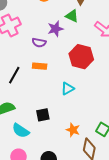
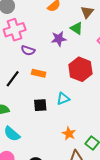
purple semicircle: (39, 43) -> (28, 50), moved
black square: (43, 115) -> (40, 105), moved
orange star: (73, 130) -> (69, 134), moved

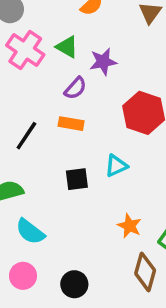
green triangle: (77, 28) -> (67, 47), moved
pink cross: (15, 30) -> (25, 50), turned -35
purple semicircle: (28, 50) -> (75, 88), moved, turned -64

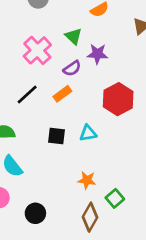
pink cross: (25, 50) -> (37, 50), moved
orange rectangle: (71, 124) -> (62, 94), turned -60
orange star: (129, 226) -> (87, 180), turned -30

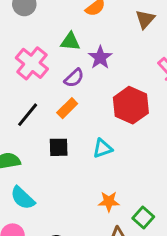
green triangle: (73, 36) -> (70, 42), turned -30
purple star: (97, 54) -> (100, 57), turned -30
black square: (57, 136) -> (59, 147), moved

